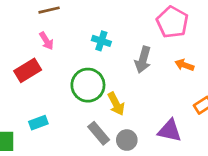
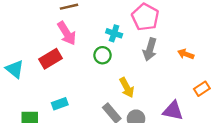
pink pentagon: (172, 22) -> (145, 17), moved
pink arrow: (46, 41) -> (67, 33), size x1.5
green circle: (88, 85) -> (103, 55), moved, size x0.6

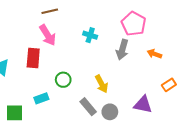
pink pentagon: (145, 17) -> (134, 24), moved
green circle: (103, 55) -> (63, 80), moved
red rectangle: (51, 59) -> (33, 58), turned -54

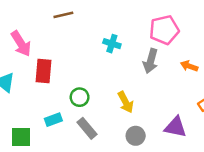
pink pentagon: (134, 24) -> (164, 30), turned 30
pink arrow: (48, 35) -> (21, 44), moved
gray rectangle: (88, 107) -> (87, 128), moved

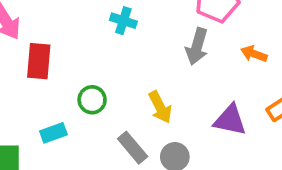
cyan cross: (112, 44) -> (123, 21), moved
purple triangle: (175, 127) -> (230, 120), moved
gray rectangle: (87, 128) -> (133, 148), moved

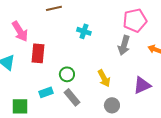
purple triangle: (230, 120) -> (142, 85), turned -36
gray rectangle: (133, 148) -> (72, 97), moved

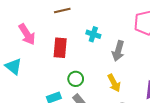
gray arrow: (124, 45) -> (118, 51), moved
red rectangle: (38, 53) -> (60, 48), moved

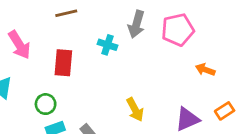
gray arrow: (118, 51) -> (136, 24), moved
green circle: (76, 79) -> (46, 104), moved

